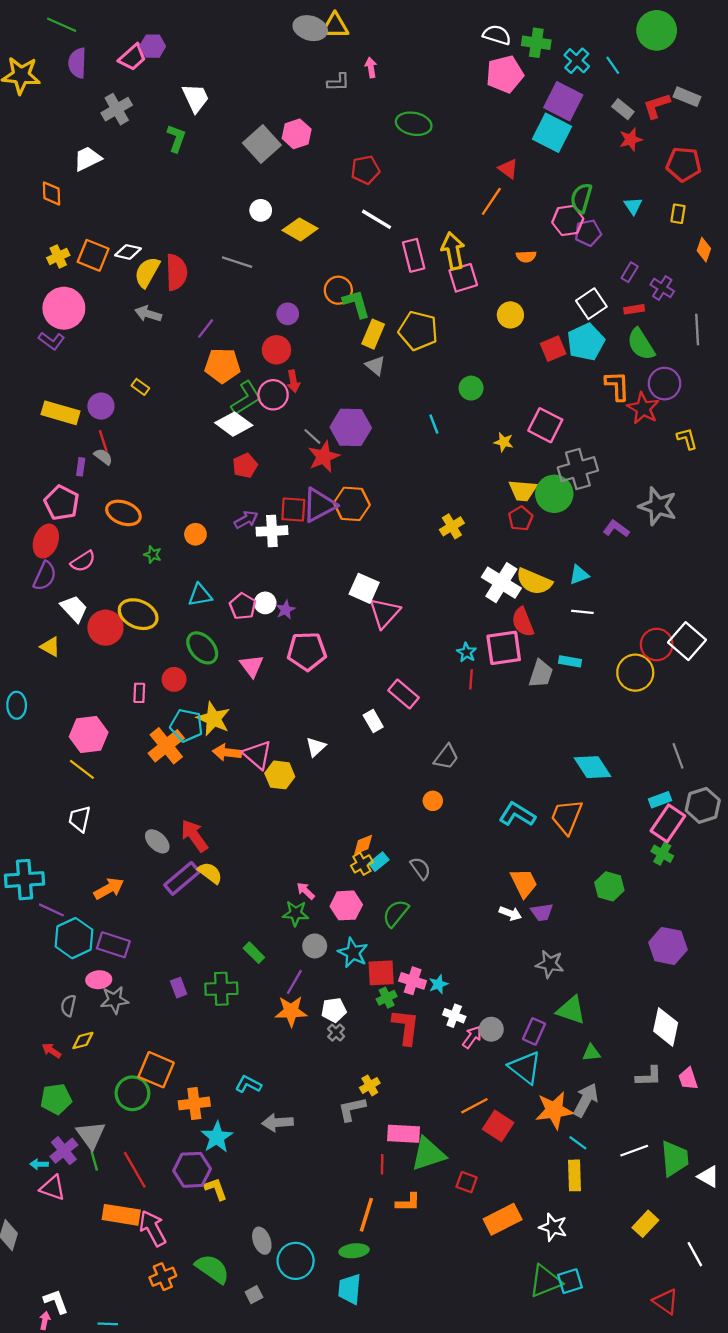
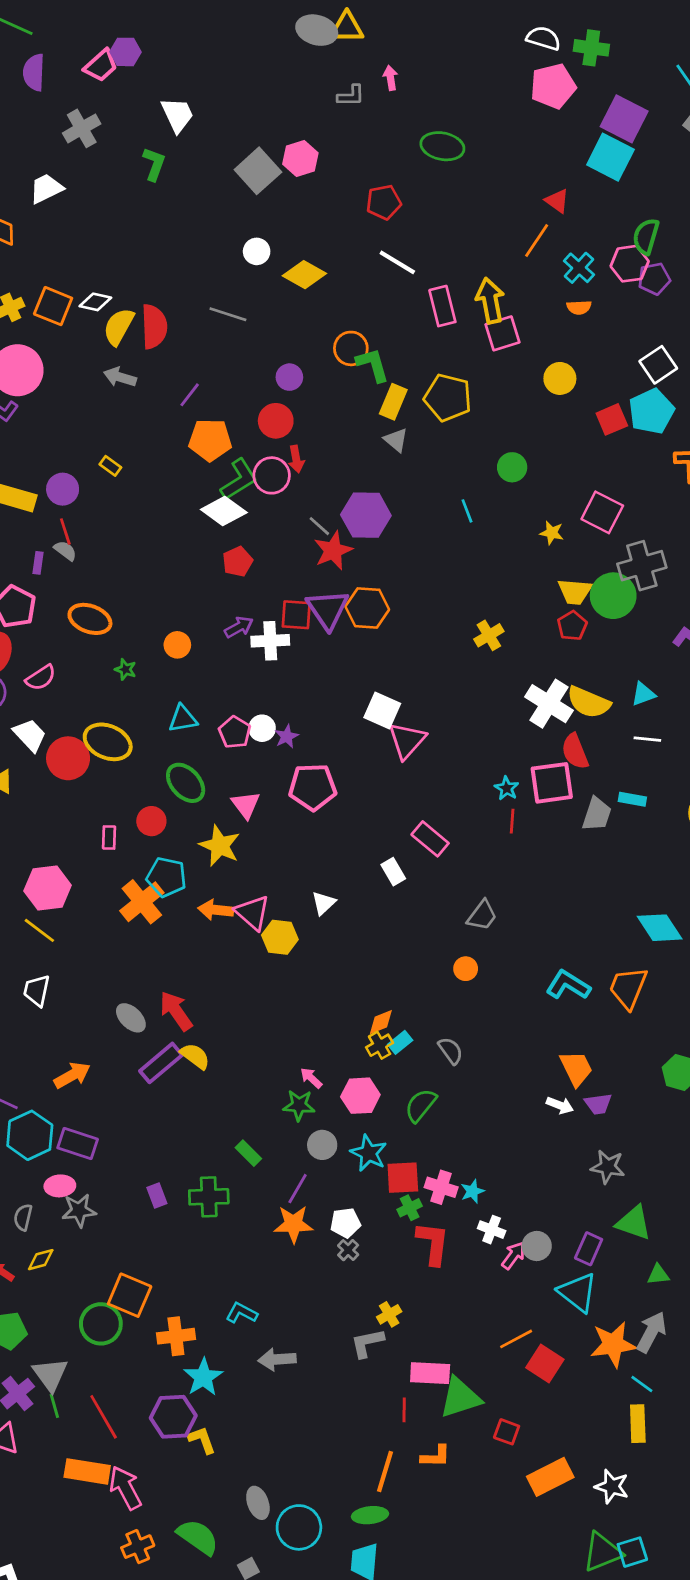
cyan cross: (577, 61) -> (579, 268), moved
purple triangle: (319, 505) -> (328, 609), turned -36
yellow star: (213, 719) -> (220, 846), moved

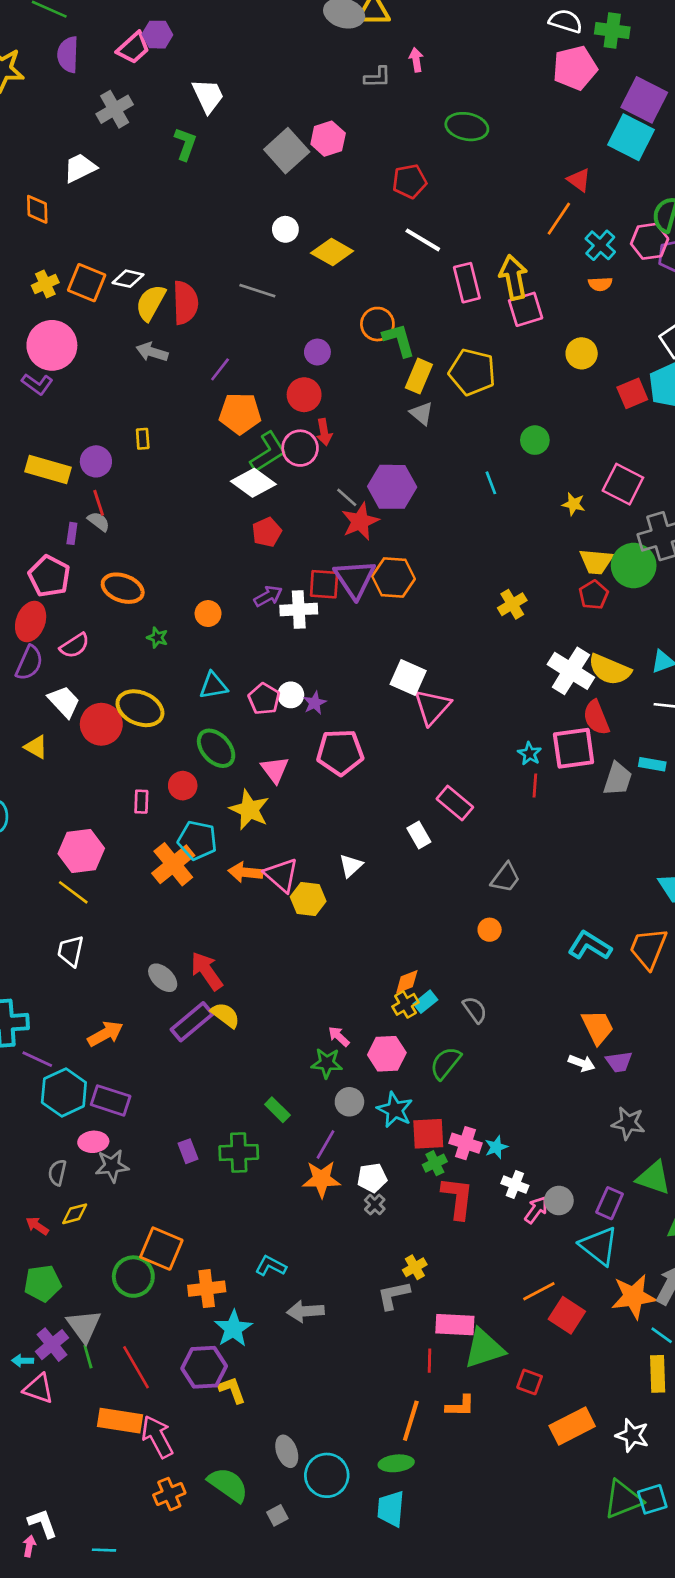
yellow rectangle: (110, 466) -> (143, 439), turned 50

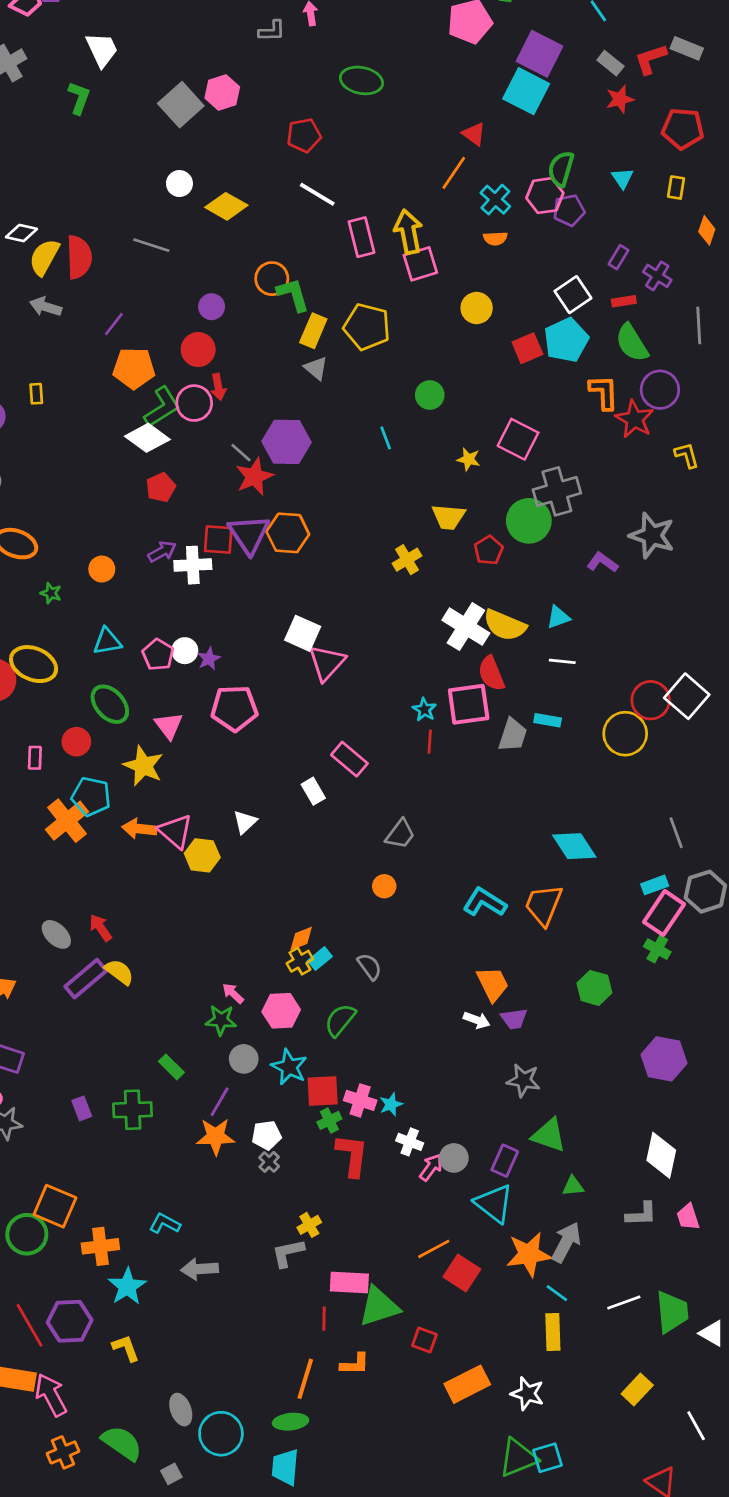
yellow trapezoid: (596, 561) -> (448, 517), moved
red arrow: (207, 971) -> (100, 928), size x0.7
purple hexagon: (204, 1367) -> (70, 1321), moved

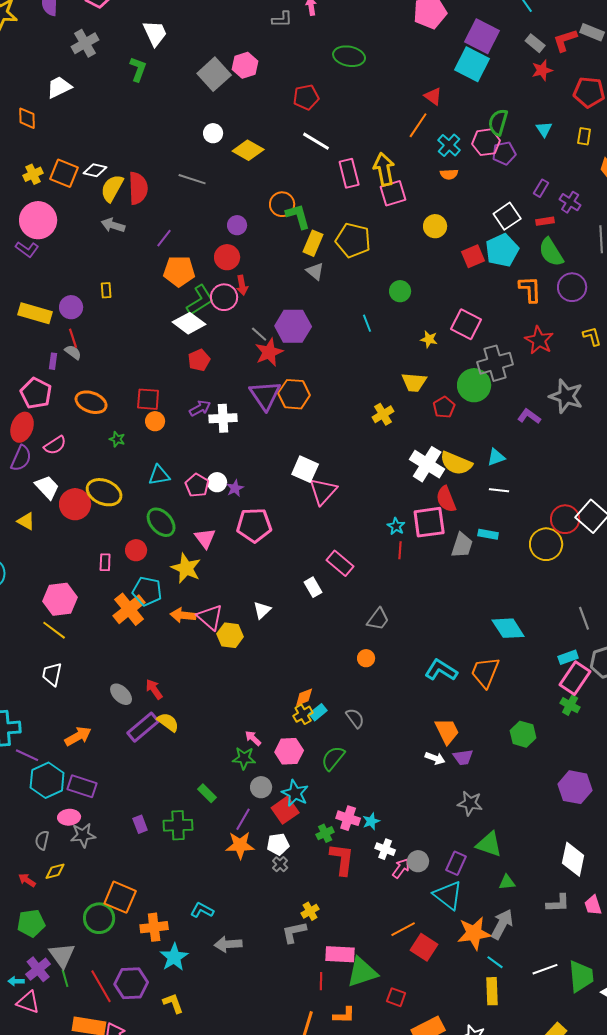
red star: (635, 419) -> (539, 340), moved
red square: (218, 540) -> (148, 399), moved
red square: (323, 1091) -> (285, 810), moved, turned -32

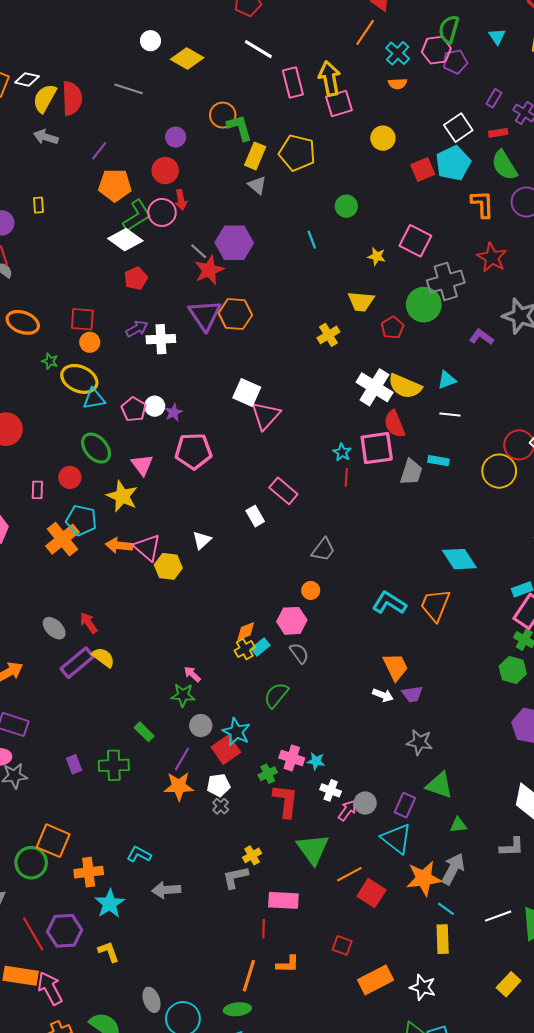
yellow ellipse: (104, 492) -> (79, 379), moved
green hexagon: (523, 734) -> (513, 670), moved
pink hexagon: (289, 751) -> (292, 621), moved
cyan star: (371, 821) -> (316, 761), turned 30
green triangle: (362, 972) -> (313, 849), moved, turned -48

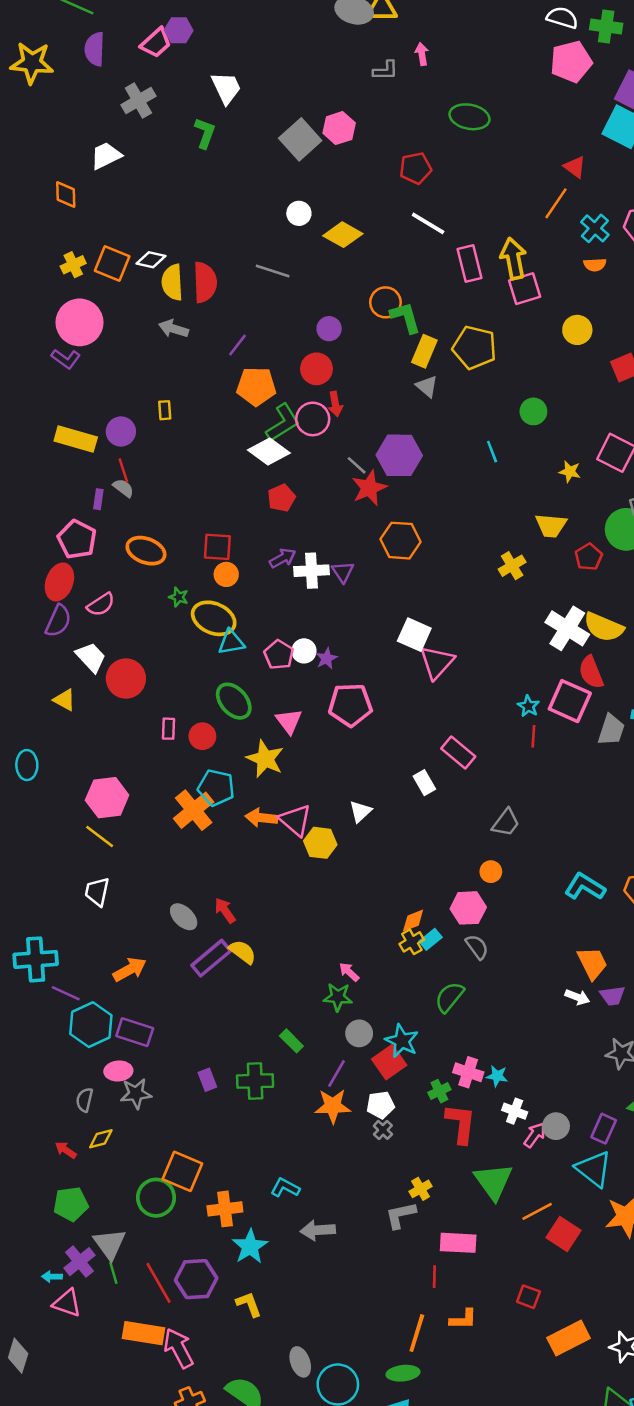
yellow semicircle: (45, 98) -> (172, 282), turned -32
purple triangle: (205, 315) -> (343, 572), moved, size x0.6
pink square: (377, 448) -> (570, 701), turned 32
pink rectangle: (37, 490) -> (169, 729), moved

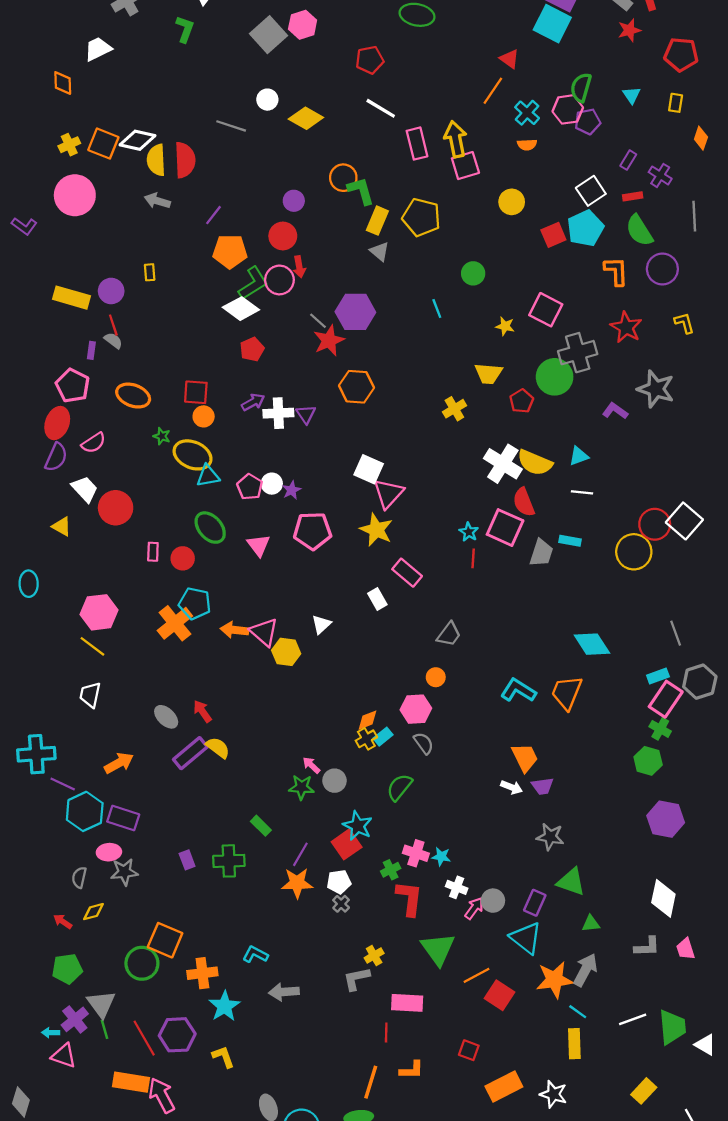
white diamond: (151, 260) -> (138, 140), size x1.4
gray line: (273, 271) -> (231, 126), moved
purple L-shape: (66, 359) -> (24, 226), moved
yellow star: (265, 759) -> (376, 530), moved
gray circle: (359, 1033) -> (334, 781), moved

